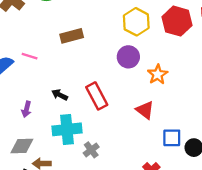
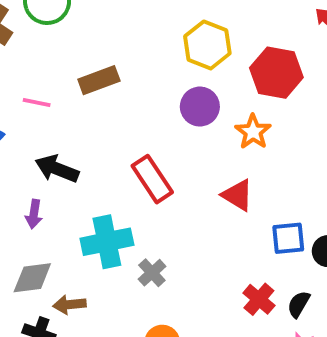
red hexagon: (177, 21) -> (276, 73), moved
pink line: (30, 56) -> (37, 103), moved
black arrow: (60, 95) -> (57, 169), moved, size x1.5

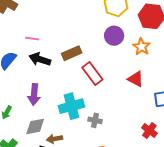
brown rectangle: (99, 80) -> (72, 53), moved
black arrow: (57, 169) -> (40, 59), moved
purple arrow: (34, 214) -> (34, 94), size x1.5
gray cross: (152, 273) -> (95, 120), turned -32

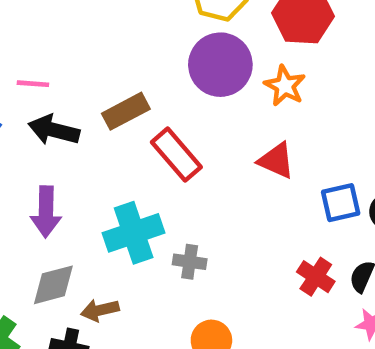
purple circle: (114, 36) -> (220, 65), size x1.4

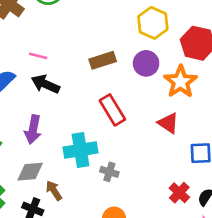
purple circle: (220, 65) -> (146, 63), size x0.7
orange star: (285, 86) -> (180, 82), size x1.4
brown rectangle: (126, 111) -> (103, 60), moved
brown arrow: (100, 310) -> (54, 190), turned 60

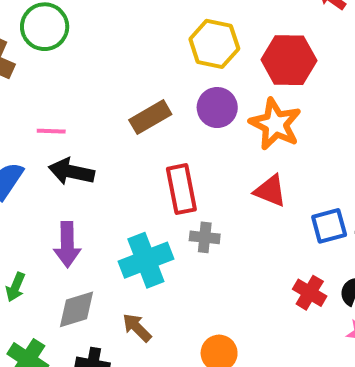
red rectangle: (112, 110) -> (181, 189), turned 32
gray cross: (109, 172) -> (205, 237), moved
brown arrow: (54, 190) -> (137, 328), moved

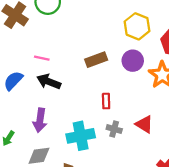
red rectangle: (181, 189) -> (106, 101), size x0.6
red triangle: (270, 191) -> (144, 124), moved

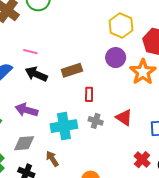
brown rectangle: (96, 60) -> (72, 70), moved
purple arrow: (40, 120) -> (26, 110), turned 95

